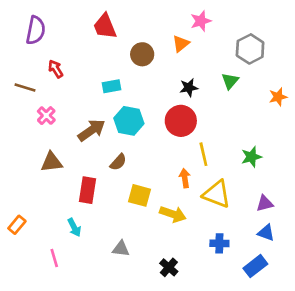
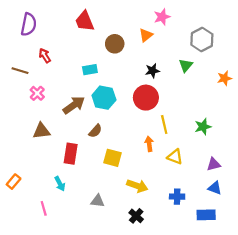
yellow triangle: (217, 194) -> (175, 157), size x0.7
yellow arrow: (173, 214) -> (137, 186), moved
blue rectangle: (255, 266) -> (206, 215), turned 36

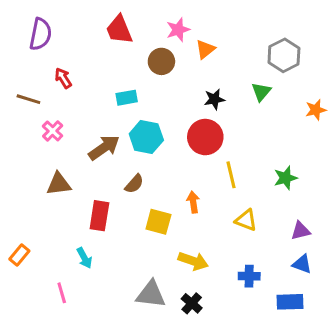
pink star: (162, 17) -> (178, 30), moved
orange arrow: (149, 144) -> (193, 202), moved
gray triangle: (97, 201) -> (151, 294), moved, size x1.5

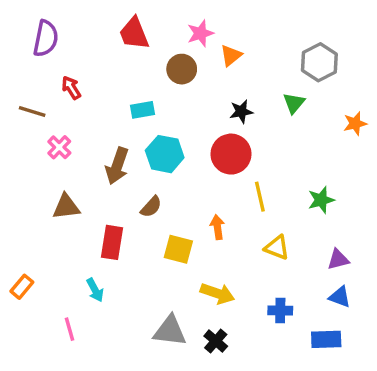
brown arrow: (104, 148) -> (117, 166), turned 144

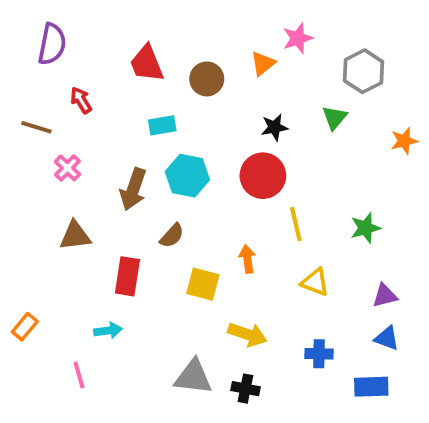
red trapezoid: (134, 33) -> (147, 63), moved
pink star: (200, 33) -> (298, 38), moved
cyan arrow: (95, 290) -> (108, 331), turned -70
black cross: (216, 341) -> (245, 389), turned -30

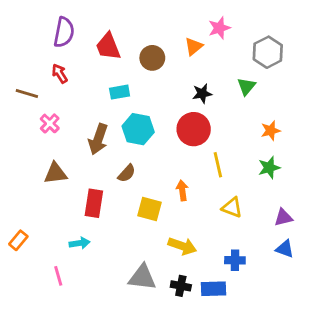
purple semicircle: (52, 44) -> (64, 32), moved
orange star: (404, 141) -> (271, 131), moved
blue rectangle: (371, 387) -> (214, 289), moved

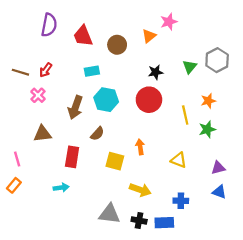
gray hexagon: (268, 52) -> (217, 60), moved
red arrow: (60, 74) -> (46, 70), moved, turned -112
yellow line: (218, 165) -> (185, 115), moved
pink line: (58, 276) -> (17, 159), moved

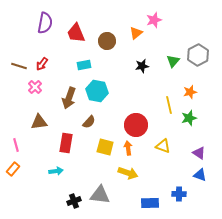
red circle: (149, 100) -> (136, 125), moved
orange arrow: (140, 147) -> (128, 148), moved
purple triangle: (218, 168) -> (199, 153), turned 48
blue cross: (181, 201) -> (179, 194), moved
black cross: (139, 220) -> (74, 201), moved, turned -32

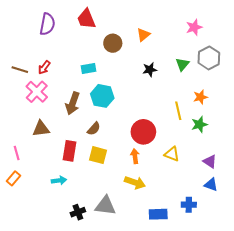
pink star: (154, 20) -> (194, 27), moved
red trapezoid: (76, 33) -> (86, 19), moved
pink cross: (35, 87) -> (37, 92), size x1.5
yellow square: (105, 147) -> (98, 155), moved

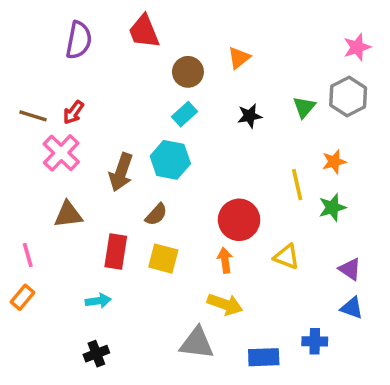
pink star: (194, 27) -> (357, 47), moved
cyan rectangle: (88, 69) -> (184, 114), moved, turned -32
gray triangle: (105, 206) -> (197, 343), moved
black cross: (78, 212) -> (96, 354), moved

